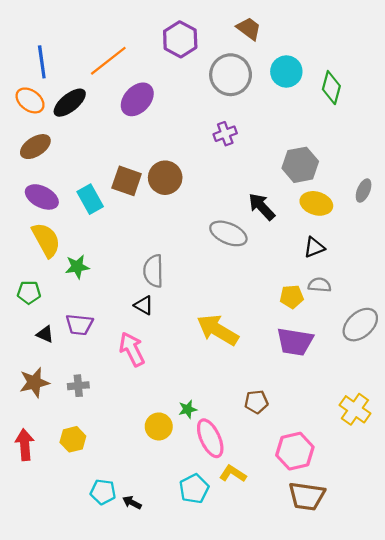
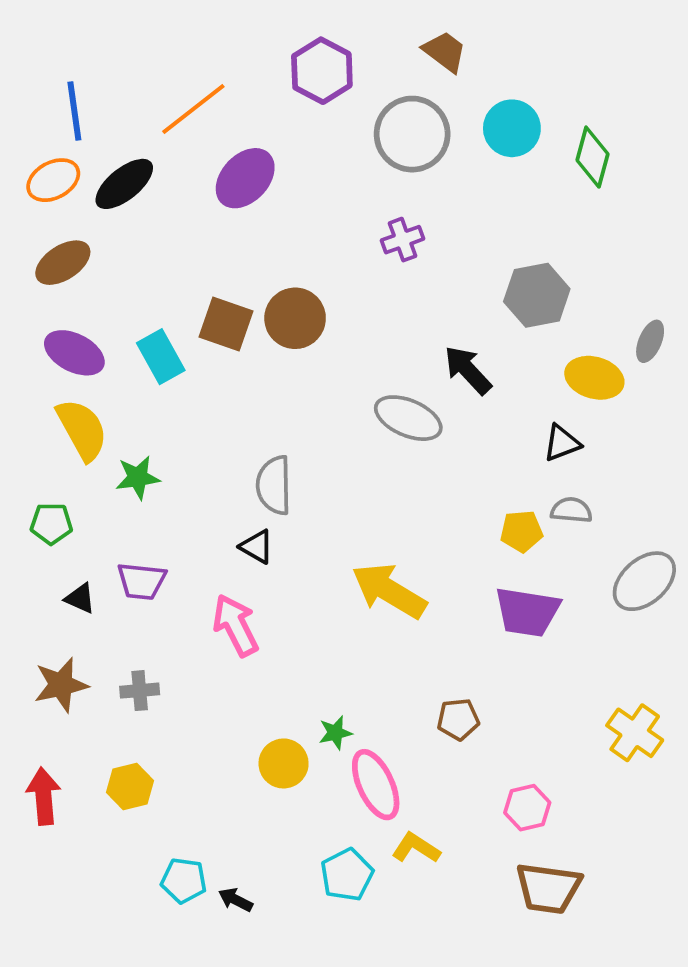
orange ellipse: (30, 100) -> (53, 180), turned -64
yellow ellipse: (316, 203) -> (594, 378), moved
pink hexagon: (295, 451) -> (527, 808), size x0.7

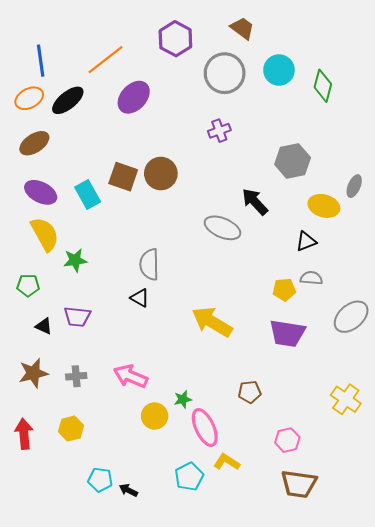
pink arrow: (236, 625) -> (131, 376), moved, turned -40

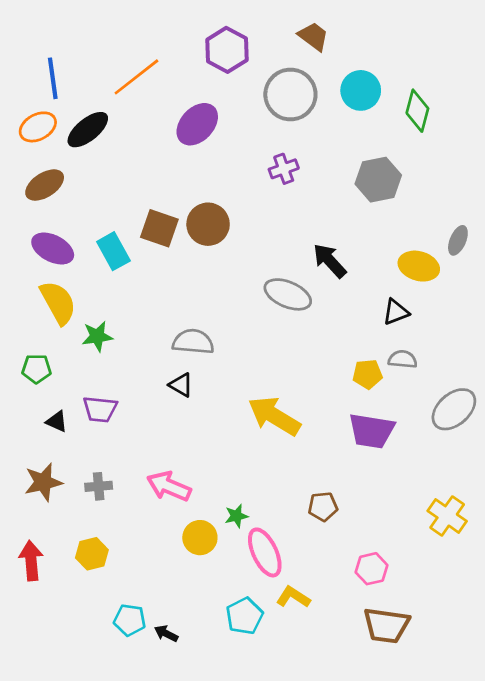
purple ellipse: (134, 97) -> (197, 124), moved
gray hexagon: (293, 161) -> (378, 180), moved
gray semicircle: (149, 264) -> (193, 342), turned 96

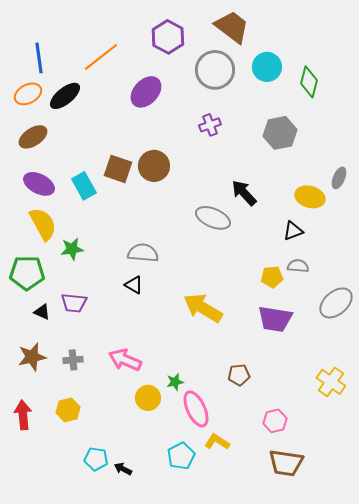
brown trapezoid: (313, 36) -> (232, 27), size x1.5
green pentagon: (36, 369) -> (27, 273), size x1.6

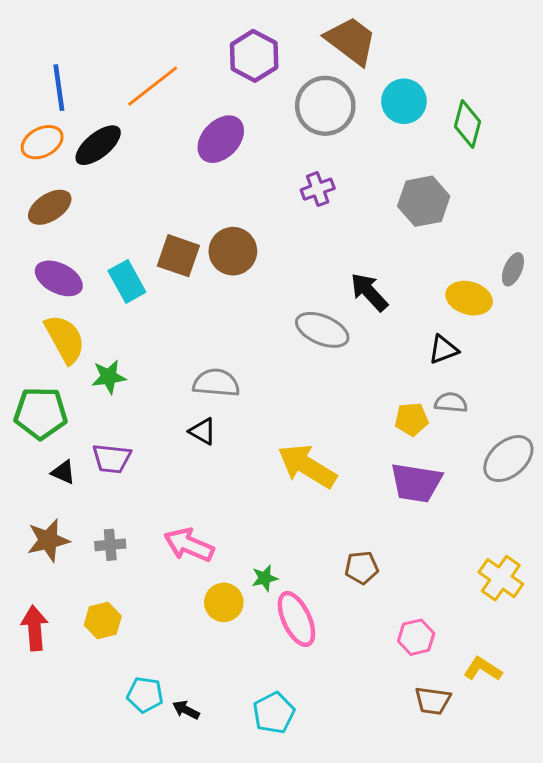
yellow L-shape: (217, 442) -> (483, 669), moved
cyan pentagon: (181, 456) -> (274, 713), moved
brown trapezoid: (286, 463) -> (433, 701), size x0.7

